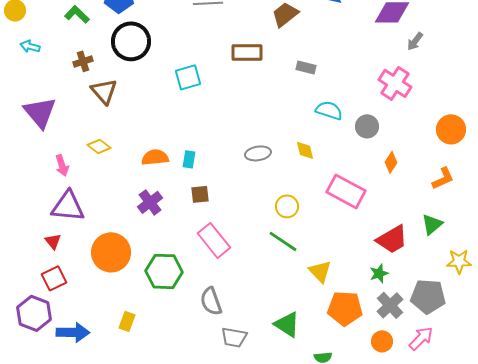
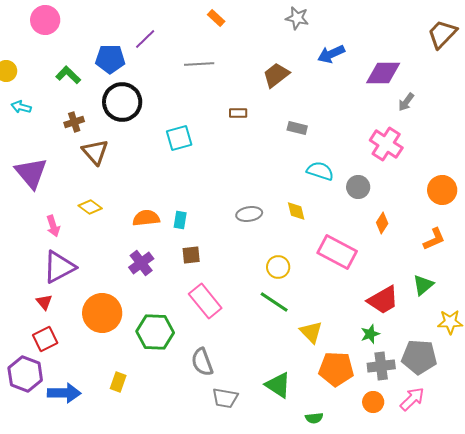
brown rectangle: (247, 52) -> (238, 113), size x0.6
purple triangle: (68, 206) -> (59, 267), turned -33
gray cross: (390, 305) -> (381, 366), turned 36

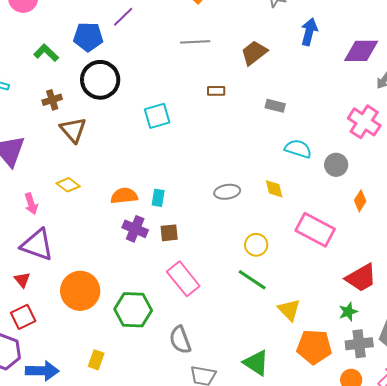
blue arrow: (331, 54) -> (309, 32), turned 128
gray line: (199, 64) -> (195, 42), moved
purple cross: (141, 263) -> (135, 229), moved, turned -30
purple triangle: (59, 267) -> (37, 245), turned 48

